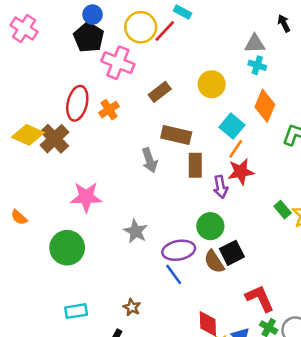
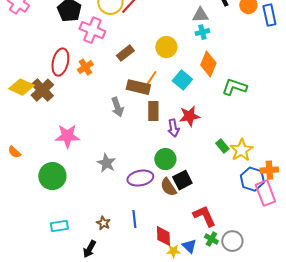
cyan cross: (257, 65) -> (202, 32), turned -32
orange line: (236, 149) -> (151, 78), moved
blue line: (174, 274) -> (134, 219), moved, turned 30

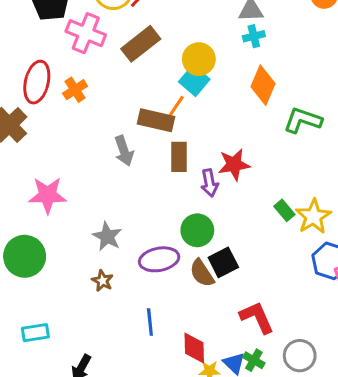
brown rectangle: (125, 53) -> (141, 44), moved, size x1.4
cyan square: (182, 80) -> (194, 81), moved
brown star: (103, 223) -> (103, 281), moved
green cross: (211, 239) -> (254, 360), moved

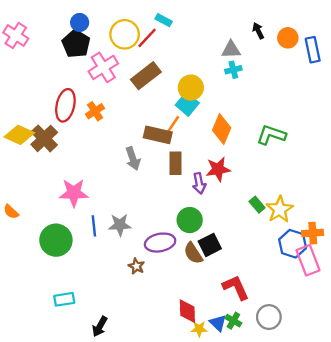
pink cross: (86, 33) -> (103, 67), turned 36
orange diamond: (263, 85) -> (222, 129), moved
gray star: (107, 236) -> (120, 225), turned -30
brown star: (103, 281) -> (136, 266), moved
blue line: (150, 322) -> (94, 226), moved

